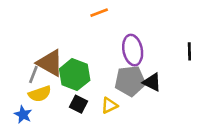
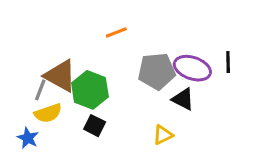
orange line: (99, 13) -> (116, 32), moved
purple ellipse: (133, 50) -> (192, 68), moved, turned -60
gray pentagon: (130, 81) -> (157, 71), moved
yellow triangle: (109, 105) -> (163, 135), moved

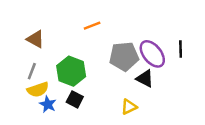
purple ellipse: (192, 68) -> (152, 54), turned 32
brown triangle: (60, 76) -> (35, 39), moved, size x0.7
blue star: (28, 138) -> (48, 104), moved

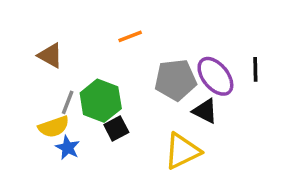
gray line: (32, 71) -> (68, 102), moved
black square: (75, 99) -> (116, 128), moved, turned 35
yellow triangle: (129, 107) -> (182, 151), size x1.6

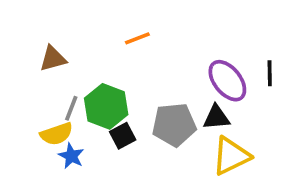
brown triangle: (50, 55) -> (53, 59), turned -44
gray pentagon: (175, 80) -> (174, 125), moved
black triangle: (205, 111) -> (216, 117), turned -32
yellow triangle: (182, 151) -> (231, 156), moved

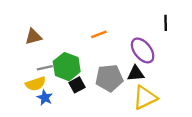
orange line: (137, 38) -> (99, 34), moved
black line: (270, 73) -> (166, 23), moved
gray line: (71, 108) -> (45, 68), turned 56

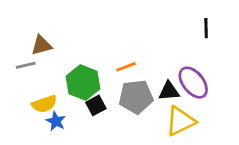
orange line: (99, 34) -> (126, 67), moved
purple ellipse: (143, 50) -> (193, 83), moved
gray line: (45, 68) -> (26, 65), moved

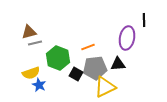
gray line: (26, 65) -> (35, 43), moved
purple ellipse: (193, 83) -> (127, 38), moved, turned 50
black square: (96, 105) -> (76, 74), moved, turned -32
yellow triangle: (180, 121) -> (105, 87), moved

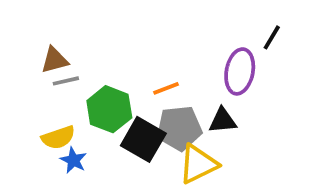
black line: (144, 20) -> (272, 37), turned 32
black square: (76, 74) -> (143, 139), size x1.6

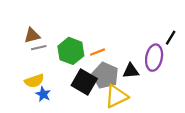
black line: (272, 37) -> (171, 38), moved
purple ellipse: (240, 71) -> (154, 58), moved
green hexagon: (109, 109) -> (71, 51), moved
gray pentagon: (179, 128) -> (105, 75), turned 30

